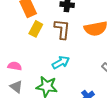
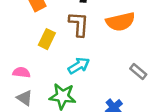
yellow rectangle: (36, 29) -> (47, 39), moved

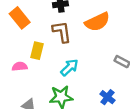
pink semicircle: (21, 72) -> (20, 66), moved

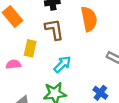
orange semicircle: (97, 22) -> (89, 19), turned -75

